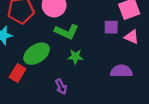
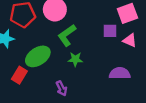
green L-shape: (67, 32) -> (67, 35), turned 120

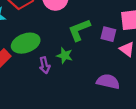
green L-shape: (67, 35) -> (79, 30), moved
purple arrow: (62, 88) -> (45, 65), moved

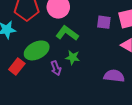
green L-shape: (79, 30) -> (67, 33), moved, turned 65
purple square: (108, 34) -> (104, 22), moved

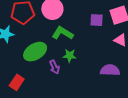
red rectangle: (17, 67) -> (17, 82), moved

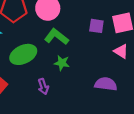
purple arrow: (55, 67) -> (43, 87), moved

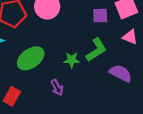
green L-shape: (56, 37) -> (96, 50), moved, turned 120
purple semicircle: (106, 84) -> (121, 73), turned 30

